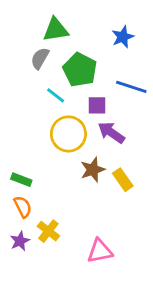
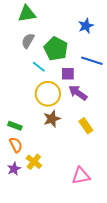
green triangle: (56, 30) -> (27, 14), moved
brown star: (93, 170) -> (52, 119), moved
pink triangle: (100, 251) -> (81, 176), moved

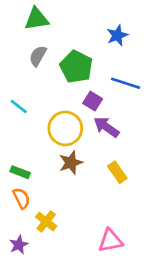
cyan line: (39, 67) -> (19, 107), moved
purple square: (68, 74) -> (93, 101), turned 32
purple star: (14, 169) -> (19, 245), moved

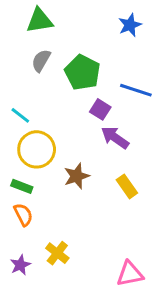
blue star: (117, 35) -> (130, 25), moved
yellow circle: (65, 128) -> (37, 149), moved
yellow cross: (46, 221) -> (57, 253), moved
pink triangle: (110, 241) -> (130, 274), moved

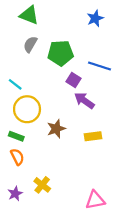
green triangle: (40, 21) -> (29, 15), turned 30
green pentagon: (82, 72) -> (61, 53), turned -30
yellow rectangle: (127, 186) -> (93, 136), turned -63

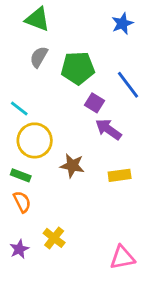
blue line: (99, 66) -> (128, 85), turned 35
brown star: (56, 129) -> (72, 166), turned 30

